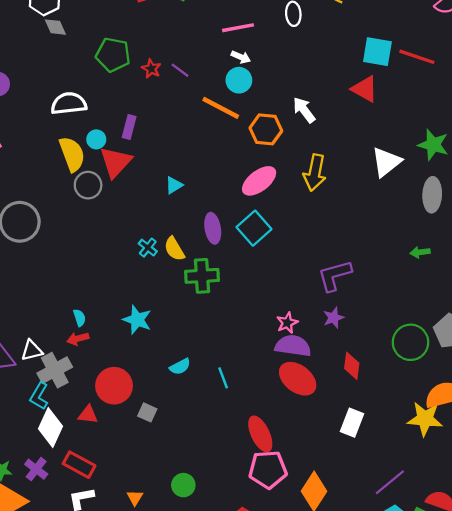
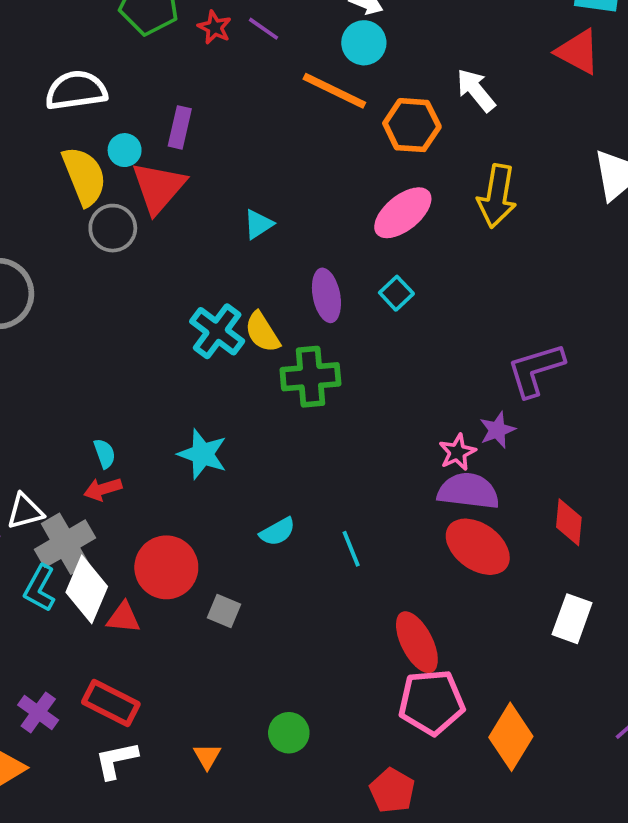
cyan square: (254, 228) -> (396, 293), size x0.6
cyan cross: (148, 248) -> (217, 331), size x1.6
purple star: (334, 318) -> (497, 430), moved
white diamond: (51, 428) -> (87, 589), moved

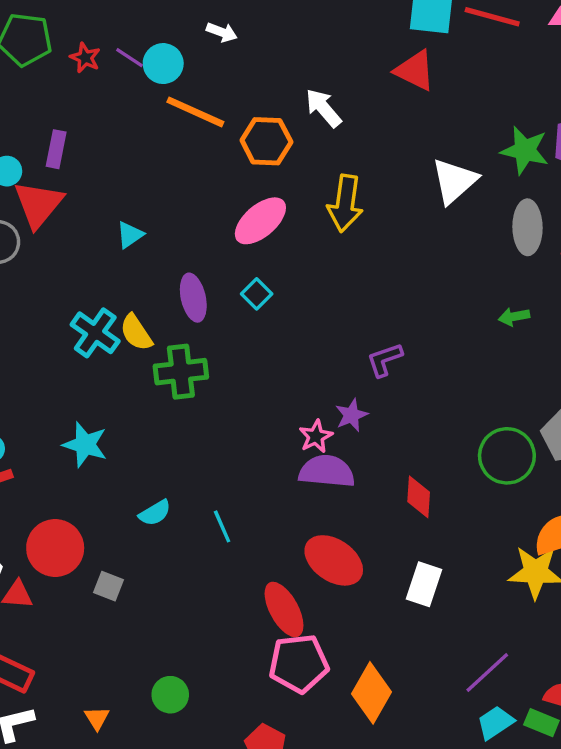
cyan circle: (364, 43) -> (163, 64), moved
purple L-shape: (536, 370) -> (385, 360), size x0.7
red ellipse: (478, 547) -> (334, 560), moved

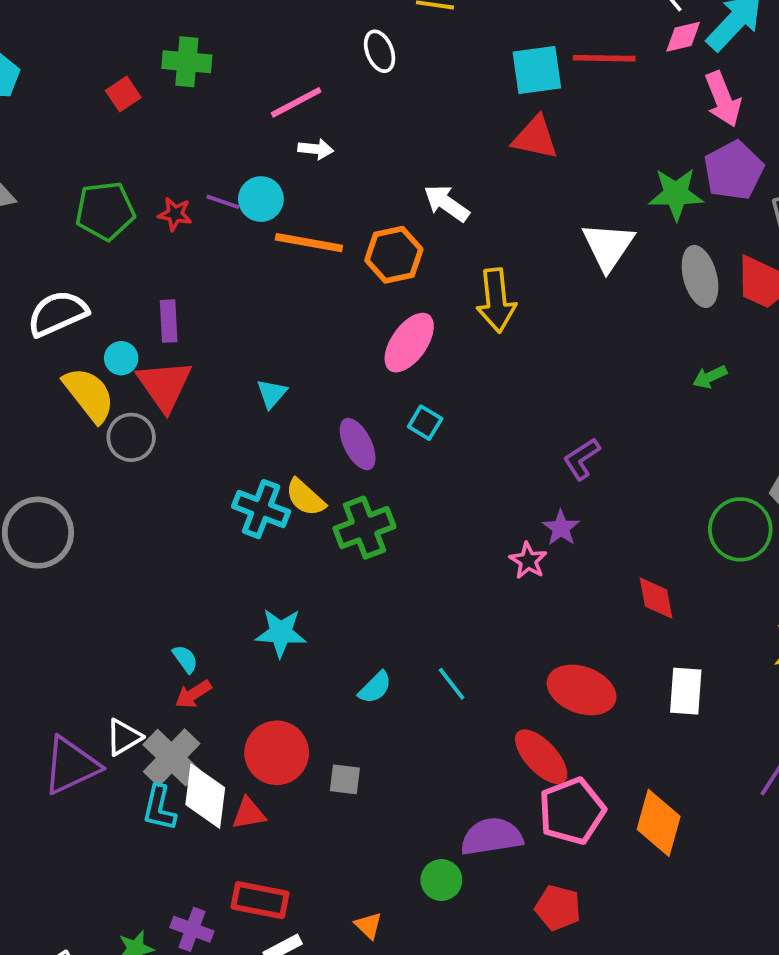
purple semicircle: (327, 471) -> (492, 837), moved

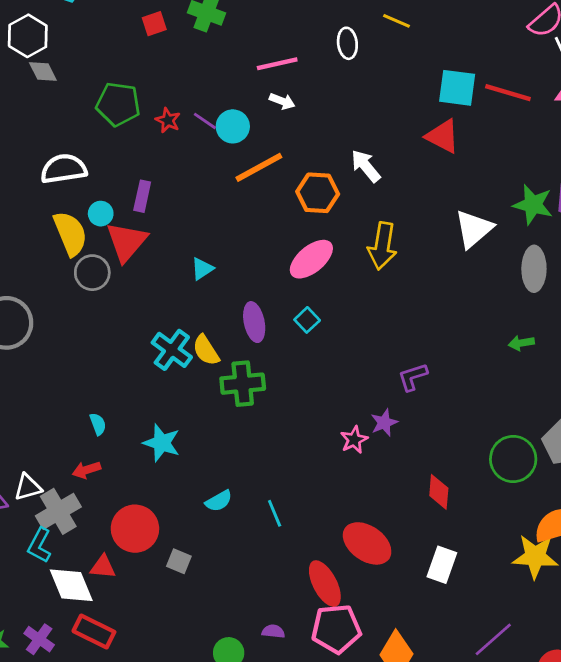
orange line: (309, 243) -> (259, 167), turned -54
cyan semicircle: (185, 659) -> (98, 424), moved
white diamond: (205, 796) -> (71, 585), moved, turned -45
purple semicircle: (492, 837) -> (273, 631), size x0.5

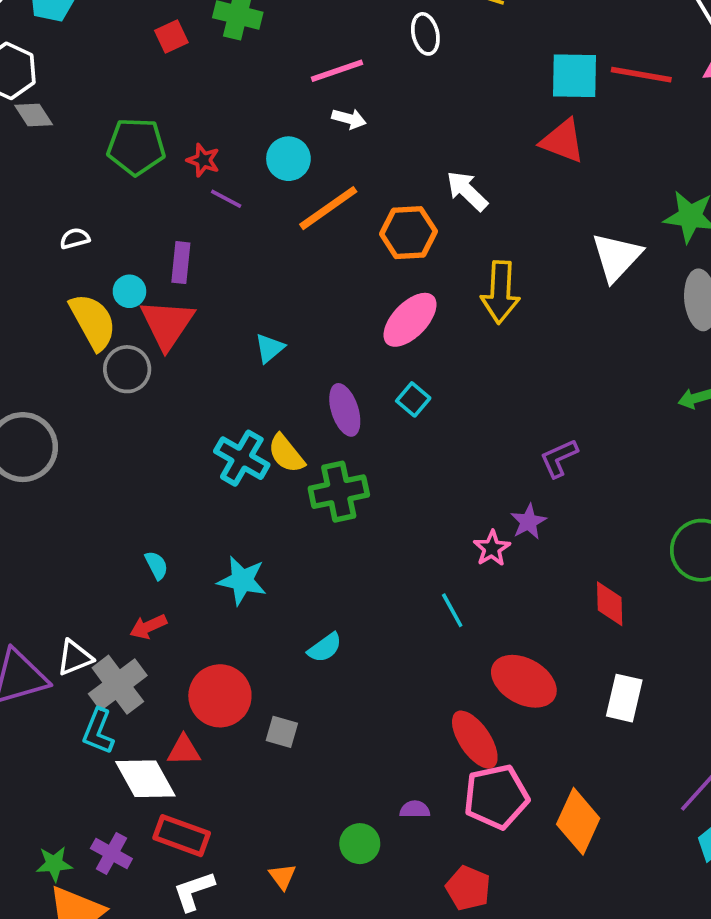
purple line: (205, 121) -> (226, 199), moved
white semicircle: (64, 169) -> (75, 238), size x0.5
cyan line: (275, 513) -> (452, 610), moved

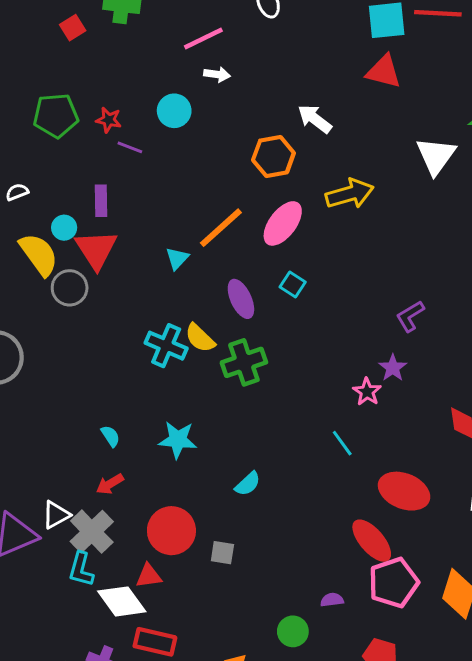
orange line: (328, 208) -> (221, 228), moved
yellow arrow: (500, 292) -> (350, 194), turned -102

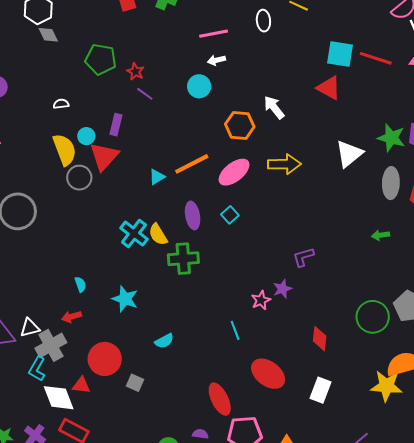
white arrow: (217, 74) -> (216, 60), turned 144
cyan circle: (174, 111) -> (199, 86), moved
red ellipse: (372, 541) -> (220, 399), moved

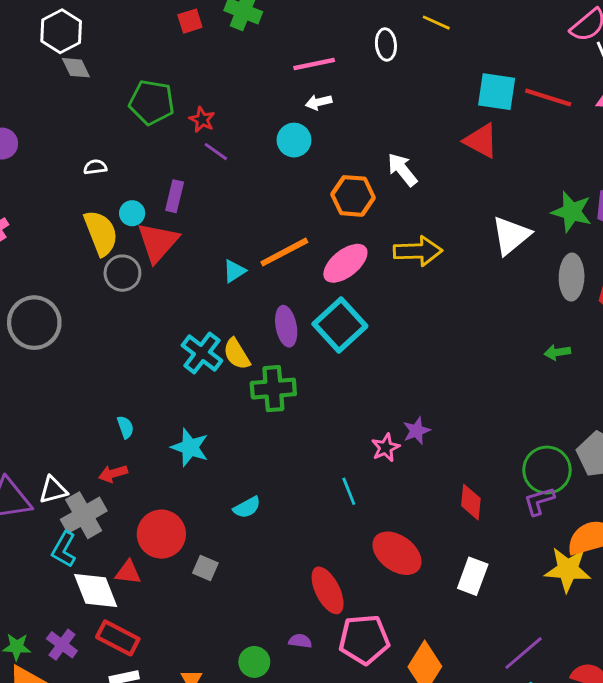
cyan square: (230, 215) -> (340, 325), size x2.0
purple L-shape: (303, 257) -> (539, 501), moved

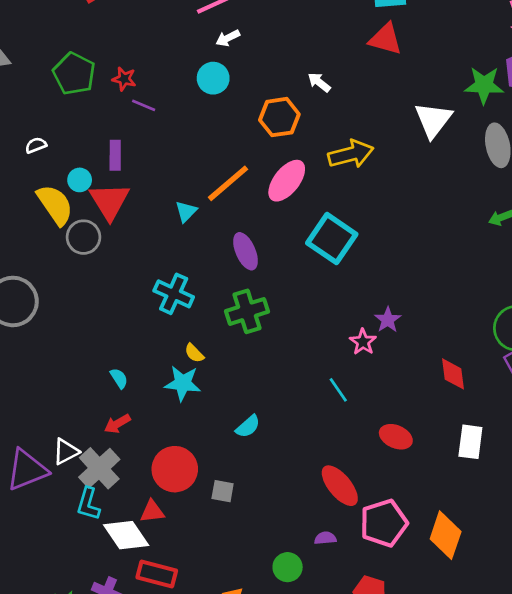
green pentagon: (152, 102) -> (74, 74), turned 30
white arrow: (402, 170) -> (319, 82), size x0.7
cyan square: (340, 325) -> (332, 239), moved
yellow semicircle: (237, 354) -> (194, 353), moved, size x0.7
red ellipse: (397, 553) -> (396, 437), size x0.7

